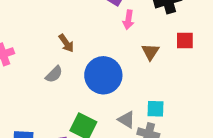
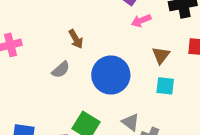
pink arrow: (128, 20) -> (141, 21), turned 54
cyan square: (156, 109) -> (165, 86), moved

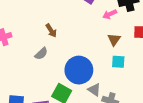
pink arrow: (141, 21) -> (110, 14), moved
blue circle: (111, 75) -> (79, 70), moved

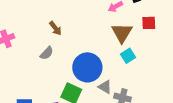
brown triangle: (114, 40) -> (122, 33), size x1.5
cyan square: (118, 62) -> (128, 56), turned -32

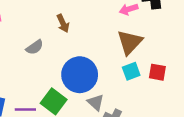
red square: (149, 23) -> (157, 72), moved
brown arrow: (55, 28) -> (63, 23), moved

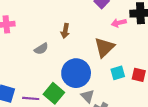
brown arrow: (63, 23) -> (65, 31), turned 32
brown triangle: (130, 42) -> (104, 47), moved

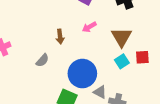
pink arrow: (119, 23) -> (89, 27), moved
brown triangle: (104, 47) -> (121, 37), moved

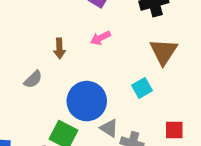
brown triangle: (121, 37) -> (164, 52), moved
red square: (142, 57) -> (174, 130), moved

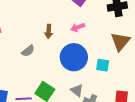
cyan square: (142, 88) -> (103, 65), turned 32
blue circle: (87, 101) -> (74, 57), moved

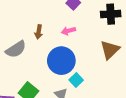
gray semicircle: (28, 51) -> (16, 49), size x1.5
cyan square: (103, 65) -> (76, 80), moved, turned 32

